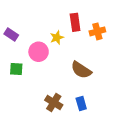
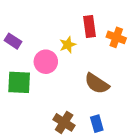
orange cross: (97, 31) -> (116, 37), turned 35
green square: (16, 69) -> (19, 82), size x1.5

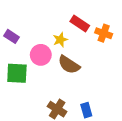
red rectangle: (90, 26) -> (80, 23), turned -48
brown semicircle: (97, 84) -> (69, 65), moved

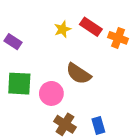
yellow star: (60, 40) -> (62, 29), moved
pink circle: (41, 55) -> (51, 93), moved

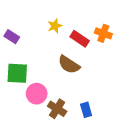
red rectangle: (91, 27) -> (80, 39), moved
pink circle: (51, 93) -> (37, 94), moved

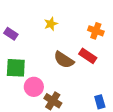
red rectangle: (80, 39) -> (88, 56), moved
blue rectangle: (86, 110) -> (100, 102), moved

